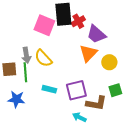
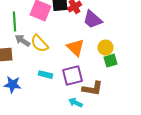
orange triangle: (88, 53) -> (76, 48), moved, turned -30
gray arrow: (26, 55) -> (22, 41), turned 133
green line: (25, 72) -> (14, 22), moved
green square: (115, 90) -> (110, 61), moved

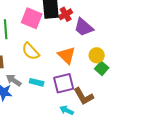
gray arrow: (22, 41) -> (14, 80), moved
green square: (110, 61) -> (102, 68), turned -32
brown L-shape: (92, 89) -> (84, 96), turned 50

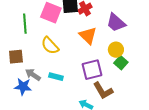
purple trapezoid: (84, 27) -> (116, 23), moved
orange triangle: (67, 55) -> (88, 36), moved
purple square: (64, 83) -> (92, 70), moved

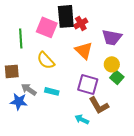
purple trapezoid: (116, 23) -> (112, 37), turned -30
purple square: (92, 70) -> (88, 84), turned 30

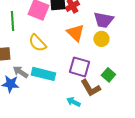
yellow circle: (112, 64) -> (101, 39), moved
green square: (117, 77) -> (108, 75), moved
cyan rectangle: (52, 91) -> (43, 74), size x1.6

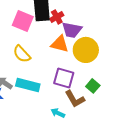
purple trapezoid: (103, 20) -> (72, 30), moved
orange triangle: (75, 33) -> (60, 44), turned -30
yellow circle: (101, 39) -> (86, 50), size x1.6

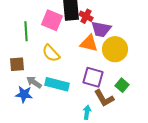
red cross: (57, 17) -> (86, 16), turned -32
cyan arrow: (58, 113) -> (87, 112), turned 72

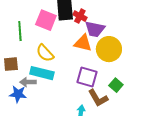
gray arrow: (34, 82) -> (28, 82), turned -35
cyan rectangle: (57, 84) -> (42, 73), moved

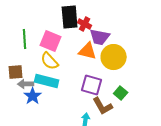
pink square: (46, 20) -> (51, 41), moved
gray arrow: (28, 82) -> (26, 84), moved
blue star: (18, 94) -> (33, 96), moved, turned 30

